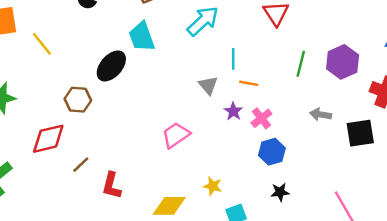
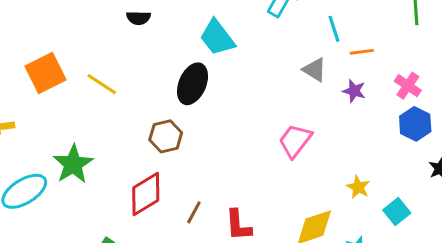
pink cross: (261, 118) -> (408, 86), moved
yellow star: (213, 186) -> (358, 187), turned 30

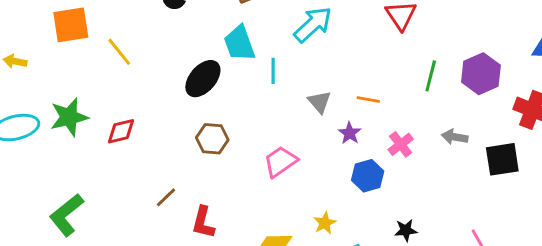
cyan line: (334, 29) -> (273, 71), moved
blue hexagon: (415, 124) -> (368, 176), moved
brown hexagon: (166, 136) -> (212, 139), moved
red diamond: (146, 194) -> (121, 131), moved, size x0.7

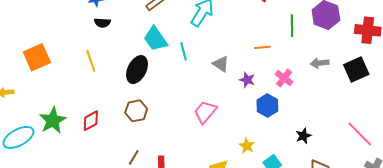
yellow line: (119, 52) -> (91, 61), moved, turned 35
orange line: (368, 99) -> (262, 47), moved
brown hexagon: (212, 139) -> (136, 111), moved

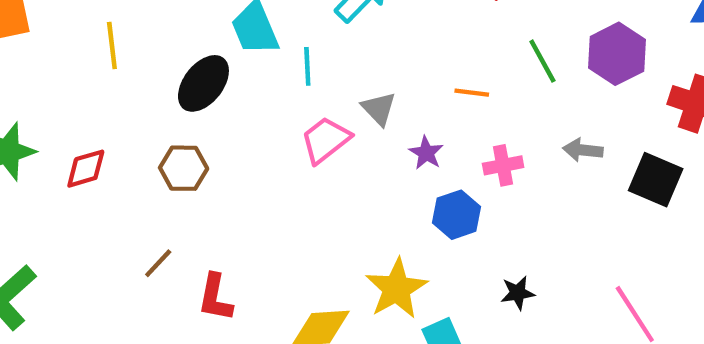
green line: (292, 26) -> (542, 61), turned -40
black square: (356, 70) -> (656, 180), turned 35
pink cross: (284, 78) -> (503, 165), turned 30
pink trapezoid: (205, 112) -> (326, 140), moved
yellow star: (247, 146) -> (396, 289), size x1.8

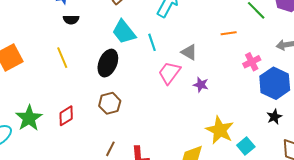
purple star: (426, 153) -> (201, 85), moved
blue hexagon: (456, 215) -> (275, 83), moved, size x1.4

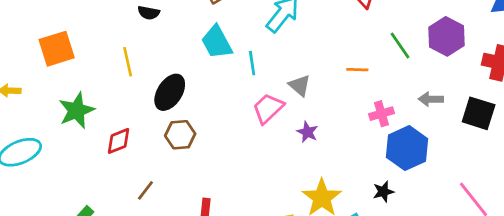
black ellipse: (108, 63) -> (170, 92), moved
black star: (274, 117) -> (383, 192), moved
green star: (29, 118) -> (77, 110), moved
brown line: (110, 149) -> (145, 190), moved

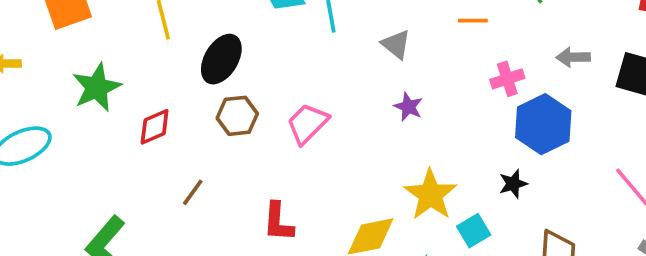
pink trapezoid: (268, 108) -> (307, 124), moved

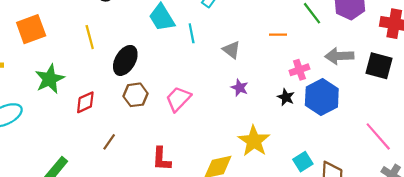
gray arrow: (573, 57) -> (339, 56), size x1.4
black star: (513, 184) -> (286, 97), moved, turned -30
cyan square: (474, 231) -> (303, 162), moved

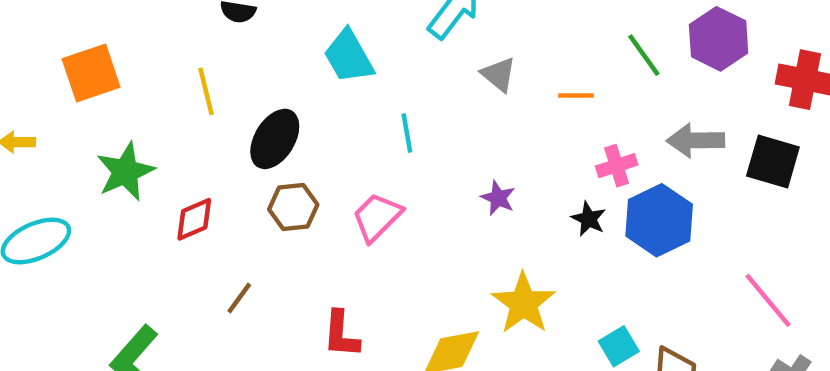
cyan line: (192, 33) -> (407, 133), moved
gray triangle: (231, 50) -> (499, 75), moved

